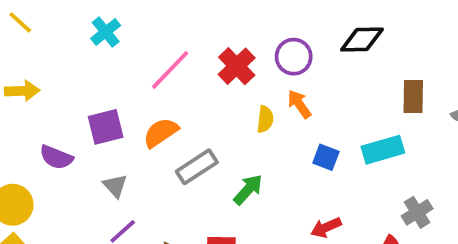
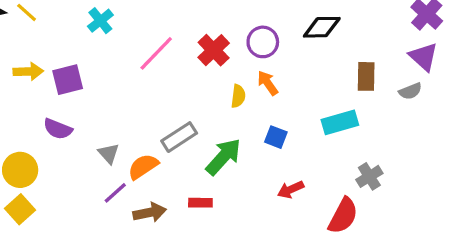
purple square: (106, 127) -> (68, 80), moved
orange semicircle: (161, 133) -> (143, 167), moved
blue square: (326, 157) -> (276, 137), moved
green arrow: (248, 190) -> (223, 157), size x1.4

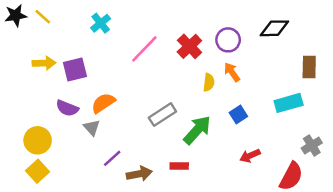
blue square: (276, 137) -> (238, 115), turned 36
gray triangle: (109, 153) -> (92, 127), moved
orange semicircle: (143, 167) -> (103, 103), moved

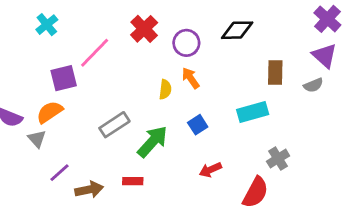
red cross: (189, 46) -> (144, 29), moved
purple square: (75, 70) -> (64, 78), moved

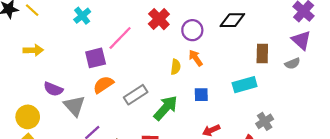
orange semicircle: (50, 112) -> (103, 85), moved
blue square: (198, 125) -> (201, 95), turned 32
gray triangle: (37, 139) -> (74, 106), size x1.5

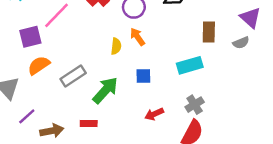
gray cross: (265, 121) -> (195, 105), moved

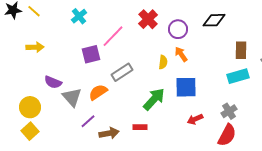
orange semicircle: (39, 65) -> (98, 92), moved
cyan rectangle: (190, 65) -> (238, 76), moved
gray rectangle: (73, 76) -> (122, 72), moved
blue square: (143, 76) -> (186, 87), size x1.6

